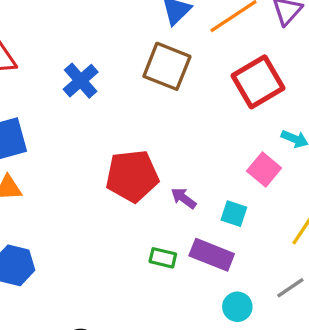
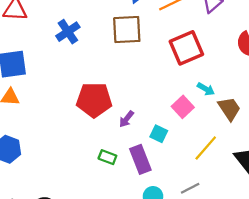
brown square: (167, 66) -> (127, 30), turned -32
purple arrow: (184, 198) -> (127, 119), turned -96
purple rectangle: (212, 255) -> (140, 159), turned 40

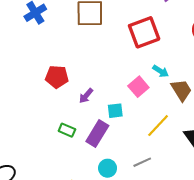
red pentagon: (94, 100) -> (57, 77), size x0.7
cyan square: (159, 134) -> (115, 111), turned -35
purple rectangle: (140, 159) -> (97, 134), turned 50

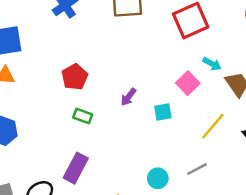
red pentagon: (57, 77) -> (75, 77), moved, turned -30
green rectangle: (67, 130) -> (83, 116), moved
purple rectangle: (97, 134) -> (76, 168), moved

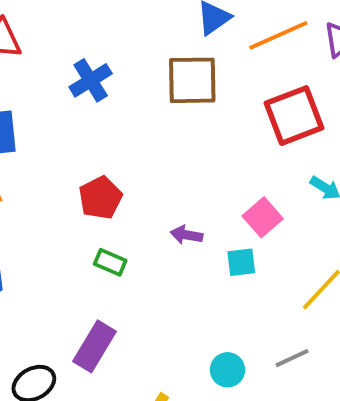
pink square: (188, 83) -> (263, 217), moved
purple arrow: (128, 97) -> (186, 235), turned 60

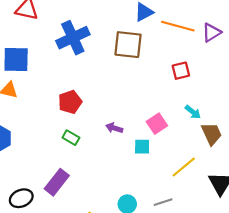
orange line: (278, 35) -> (178, 26), turned 32
blue cross: (91, 80) -> (73, 38), size x1.4
red square: (294, 116) -> (181, 71), size x0.6

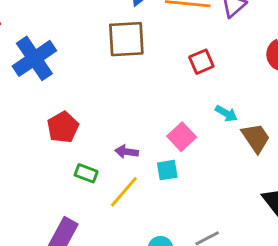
blue cross: (73, 38) -> (34, 58), moved
green rectangle: (71, 138) -> (86, 173), moved
yellow line: (184, 167) -> (124, 192), moved

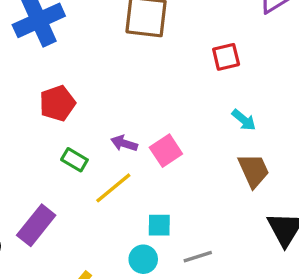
pink square: (182, 137) -> (166, 151), moved
brown trapezoid: (256, 138) -> (254, 171), moved
cyan square: (167, 170) -> (159, 225), moved

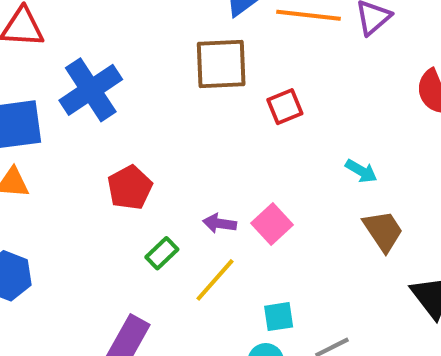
red square: (226, 57) -> (285, 107), moved
green rectangle: (74, 160) -> (162, 253), turned -65

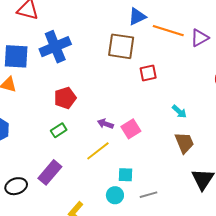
green rectangle: (162, 253) -> (59, 130), moved

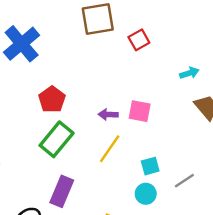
cyan arrow: (179, 112) -> (189, 73), turned -42
pink square: (131, 129) -> (140, 111), turned -30
green rectangle: (59, 130) -> (57, 139), size x1.8

